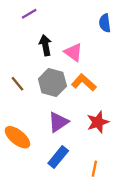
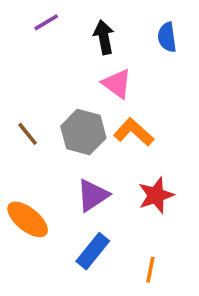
black arrow: (45, 45) -> (104, 37), moved

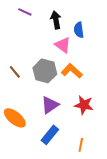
purple line: (46, 22) -> (25, 12), turned 56
blue semicircle: (167, 37) -> (79, 30), moved
red star: (156, 195) -> (84, 105), turned 30

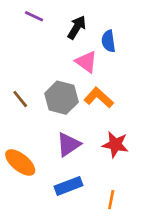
black arrow: (56, 20) -> (77, 27), turned 42
blue rectangle: (50, 135) -> (68, 186), turned 30

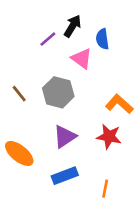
purple line: (34, 16) -> (48, 39), moved, turned -66
orange L-shape: (99, 98) -> (119, 104), moved

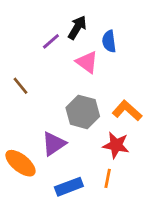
gray hexagon: (58, 92) -> (83, 112), moved
brown line: (19, 94) -> (20, 86), moved
purple triangle: (65, 137) -> (54, 144), moved
orange line: (105, 189) -> (108, 178), moved

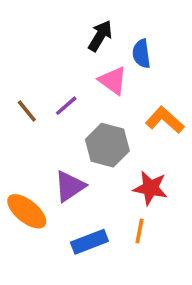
purple line: (51, 41) -> (66, 106), moved
orange L-shape: (127, 111) -> (165, 120), moved

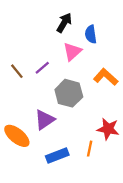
pink triangle: (113, 81) -> (72, 52), turned 42
red star: (150, 188) -> (108, 129), moved

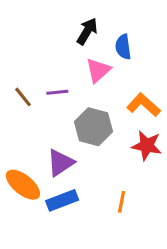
purple line: (42, 68) -> (57, 92), turned 35
red star: (108, 129) -> (147, 146), moved
blue rectangle: (57, 155) -> (62, 200), moved

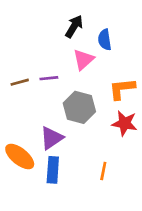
brown line: (23, 97) -> (20, 82), turned -66
orange L-shape: (144, 105) -> (122, 89), turned -48
blue rectangle: (62, 200) -> (53, 170), turned -65

